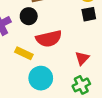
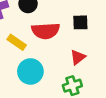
black square: (89, 14) -> (80, 22), moved

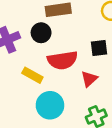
red triangle: (78, 57) -> (89, 79), moved

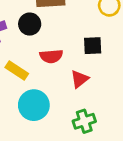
red semicircle: (62, 60) -> (51, 56), size x0.7

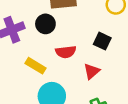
black square: (93, 46) -> (102, 41), turned 30

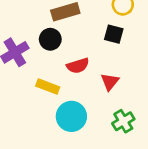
black square: (102, 41) -> (114, 34), moved

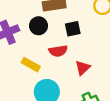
black square: (114, 34) -> (73, 29), moved, turned -35

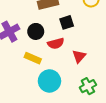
black circle: (39, 26) -> (36, 31), moved

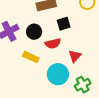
cyan circle: (49, 81) -> (58, 74), moved

